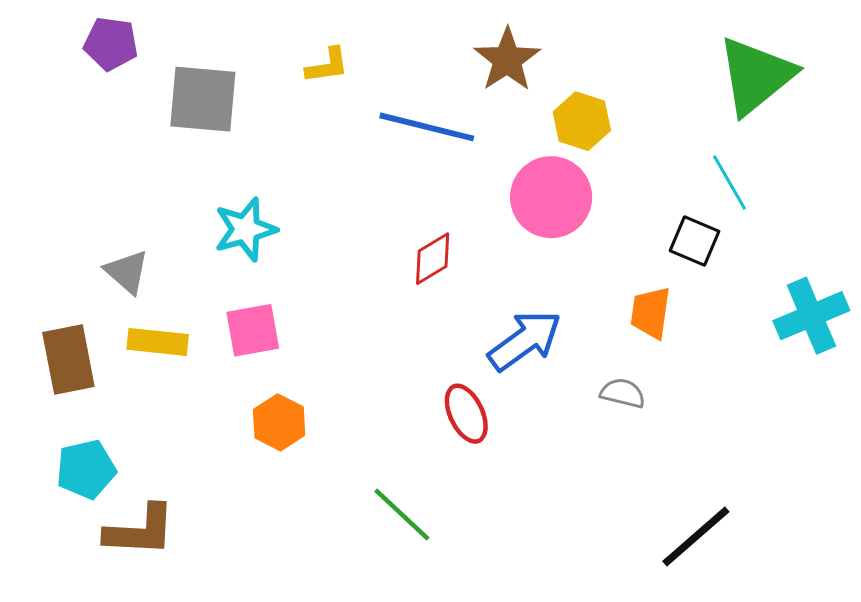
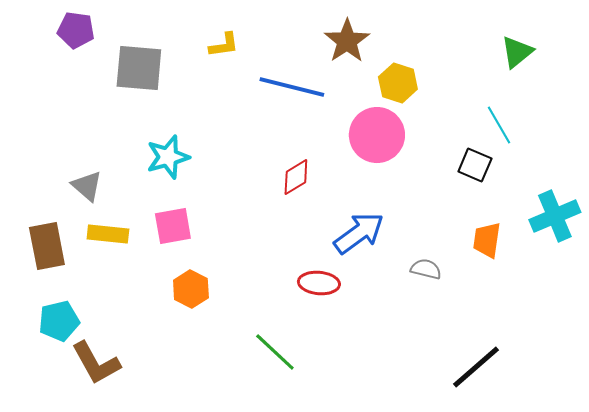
green triangle: (756, 76) -> (517, 52), size x0.6
orange trapezoid: (651, 313) -> (487, 240), moved
red ellipse: (466, 414) -> (319, 283), turned -60
brown L-shape: (140, 531) -> (96, 363), turned 58

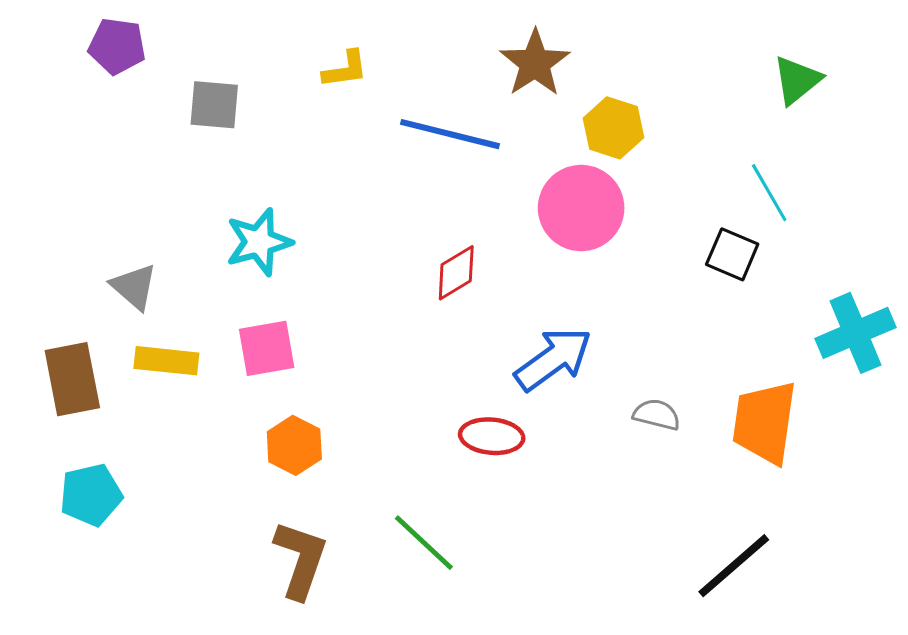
gray square: (139, 68) -> (214, 105), size x0.7
orange trapezoid: (487, 240) -> (765, 422), moved, size x1.5
brown L-shape: (96, 363) -> (301, 560), moved, turned -132

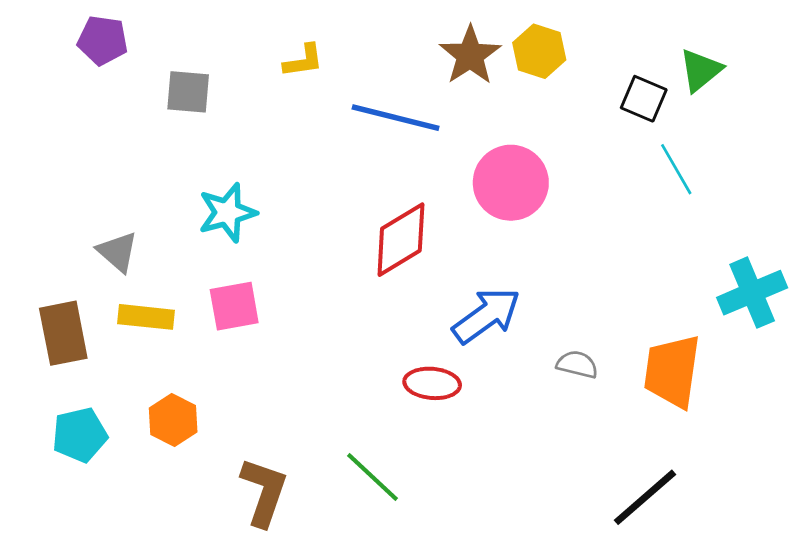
yellow hexagon: (613, 128) -> (539, 51), moved
black square: (732, 254) -> (644, 99), moved
red diamond: (456, 273) -> (401, 240), size x1.5
orange hexagon: (294, 445) -> (173, 420), moved

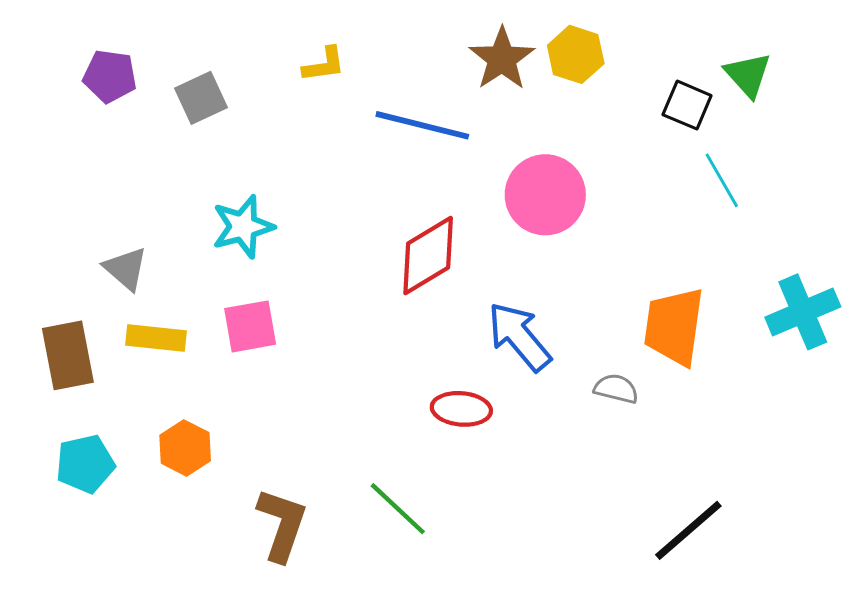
purple pentagon: (103, 40) -> (110, 76), moved
green triangle: (701, 70) -> (748, 75), turned -33
gray square: (188, 92) -> (201, 98), turned -30
blue arrow: (486, 316) -> (519, 337), turned -94
orange trapezoid: (672, 371) -> (674, 326), moved

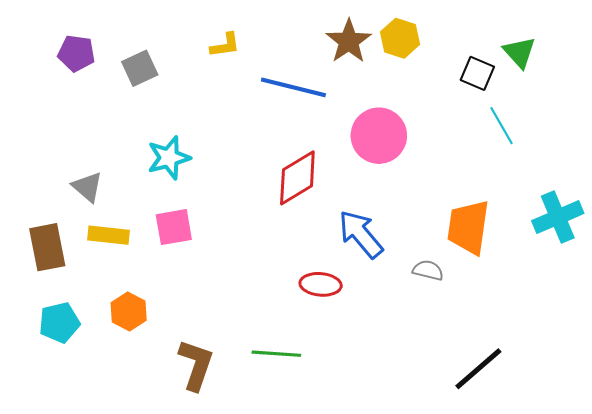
green line: (398, 509) -> (276, 354), turned -39

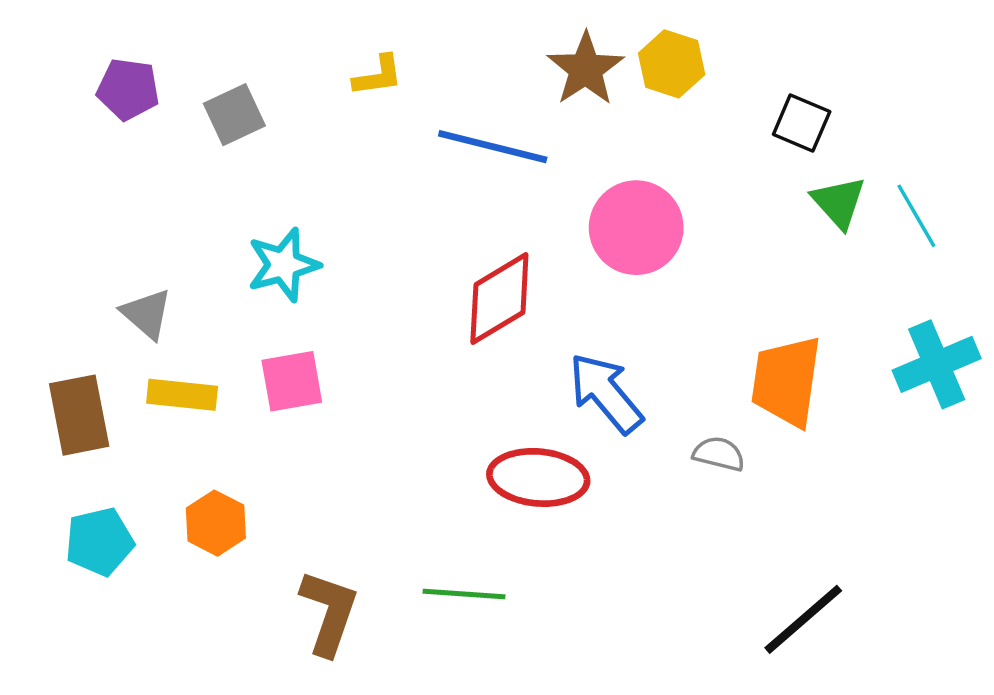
green triangle: (520, 52) -> (839, 202), moved
cyan line: (501, 126) -> (916, 216), moved
red ellipse: (321, 284) -> (538, 477), size x1.4

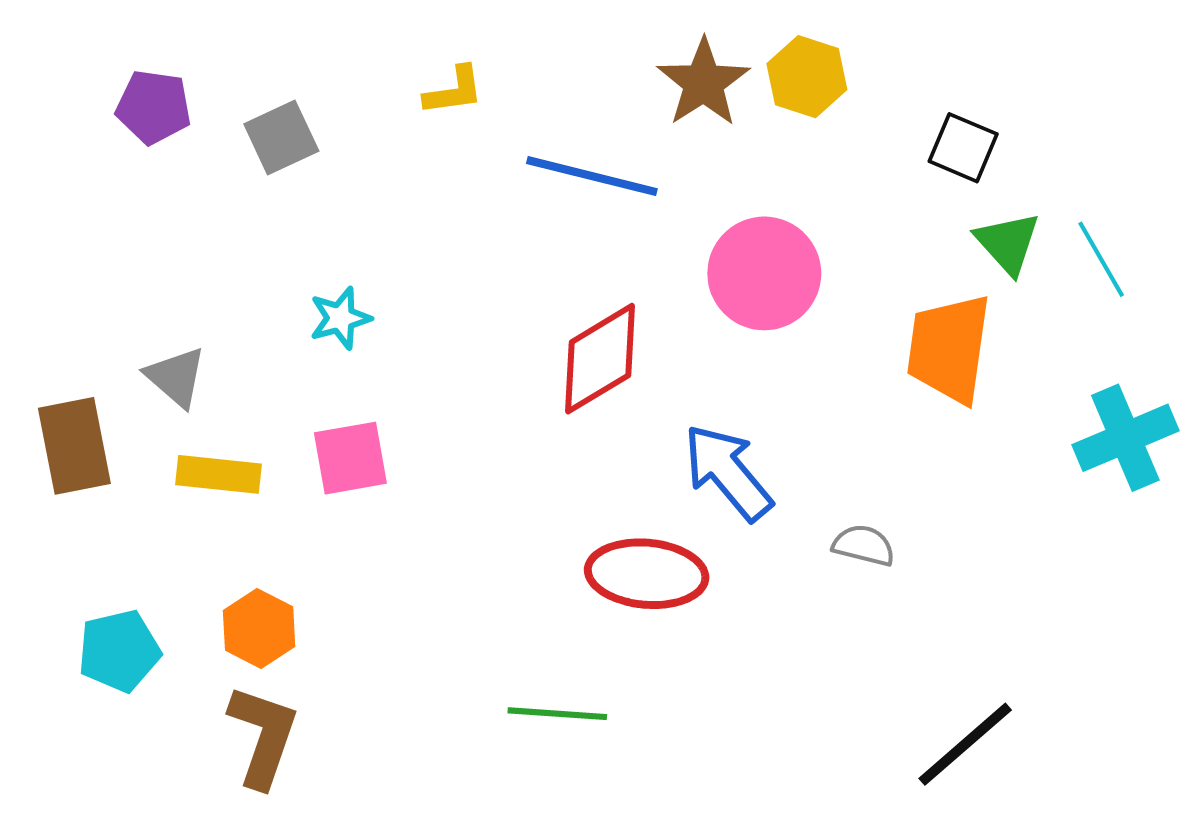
cyan star: (283, 265) -> (340, 318), size x0.7
orange trapezoid: (786, 381) -> (949, 349), moved
brown rectangle: (79, 415) -> (74, 446), moved
brown L-shape: (329, 613) -> (263, 736), moved

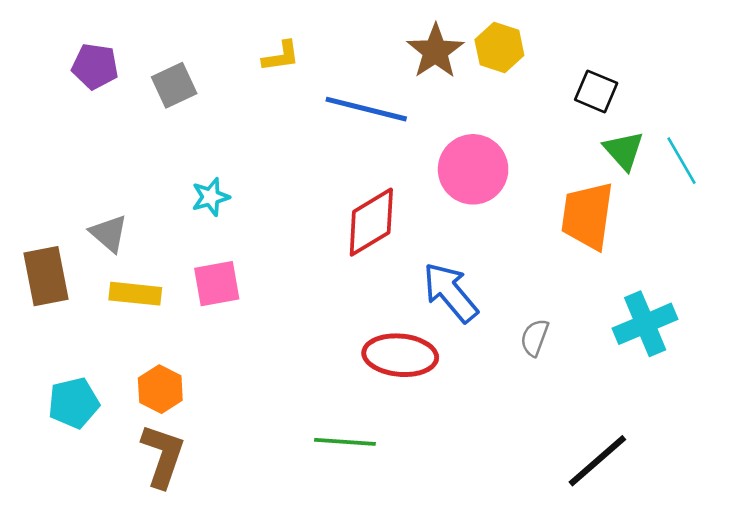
cyan cross: (1125, 438) -> (645, 324), moved
gray semicircle: (864, 545) -> (535, 338), turned -84

